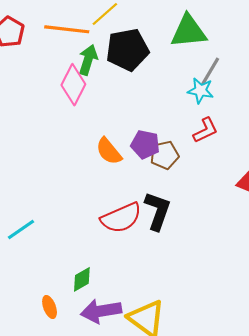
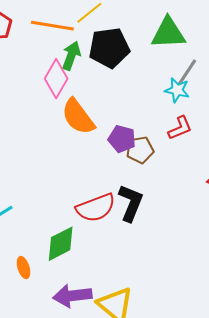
orange semicircle: (109, 151) -> (78, 117), moved, size x1.4
green diamond: (82, 279) -> (61, 244), moved, size x1.5
orange ellipse: (50, 307) -> (24, 268), moved

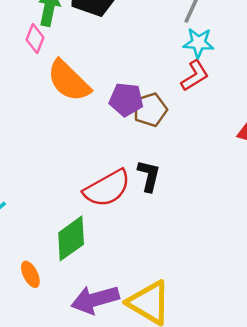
pink diamond: (56, 79) -> (35, 39), size x0.6
cyan star: (177, 90) -> (199, 43), moved
black L-shape: (131, 203) -> (149, 176), size x0.7

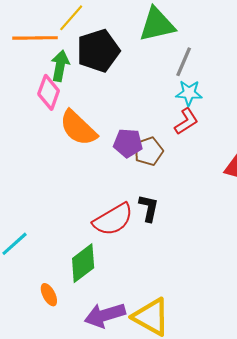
pink diamond: (35, 39) -> (49, 92), size x1.4

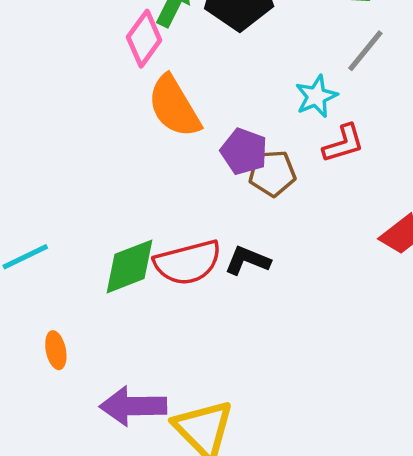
cyan star: (189, 93) -> (316, 96), moved, turned 30
black L-shape: (149, 208) -> (247, 261), turned -96
green diamond: (83, 263) -> (130, 266), moved

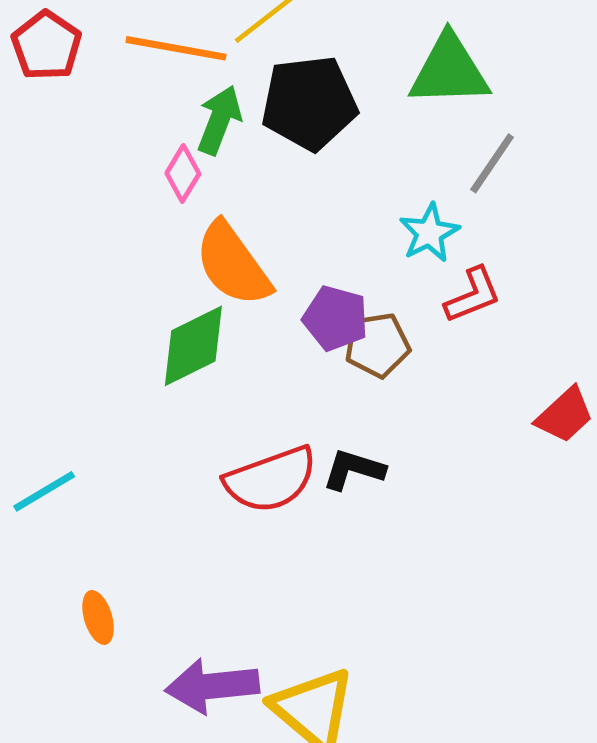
pink diamond: (144, 39) -> (183, 173), size x0.7
green diamond: (130, 266) -> (193, 346), moved

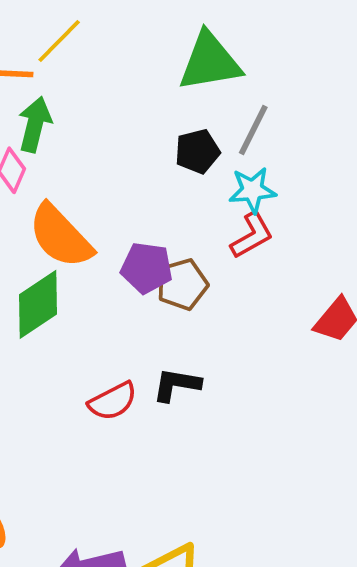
black pentagon: (309, 103) -> (197, 151), moved, size x0.6
cyan star: (429, 233) -> (252, 190), moved, turned 30
red semicircle: (271, 480) -> (113, 401), size x0.7

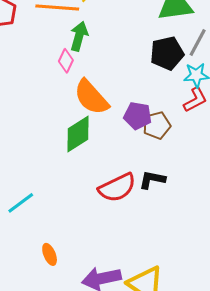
black pentagon: (197, 151) -> (167, 53), size x1.4
red semicircle: (113, 401) -> (117, 188), size x1.4

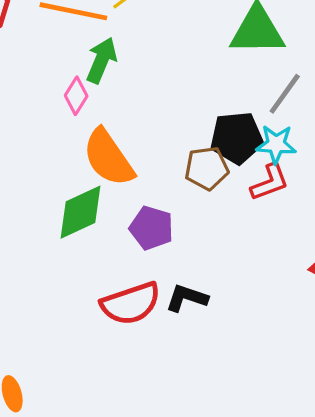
black pentagon: (167, 53) -> (237, 138), moved
purple pentagon: (138, 116) -> (151, 228), moved
brown pentagon: (157, 125) -> (207, 168), moved

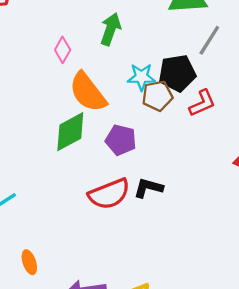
green arrow: (102, 60) -> (111, 29), moved
cyan star: (276, 144) -> (141, 77), moved

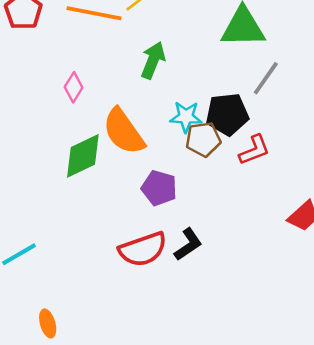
pink diamond: (63, 50) -> (74, 87), moved
green diamond: (70, 132) -> (83, 156), moved
black L-shape: (148, 188) -> (188, 244), turned 128

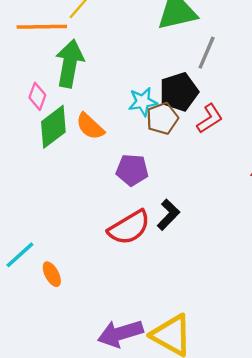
green arrow: (153, 60) -> (70, 63), moved, size x1.4
orange semicircle: (124, 131) -> (90, 126), size x0.7
green diamond: (83, 156) -> (53, 127), moved
orange ellipse: (48, 323) -> (52, 274), moved

